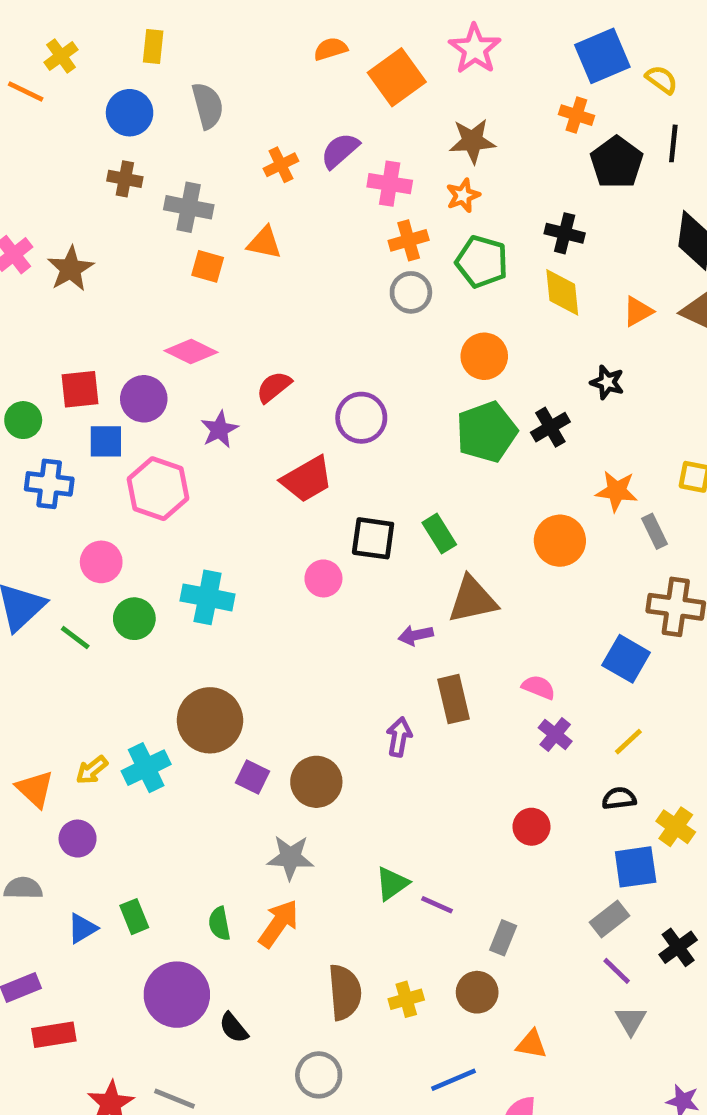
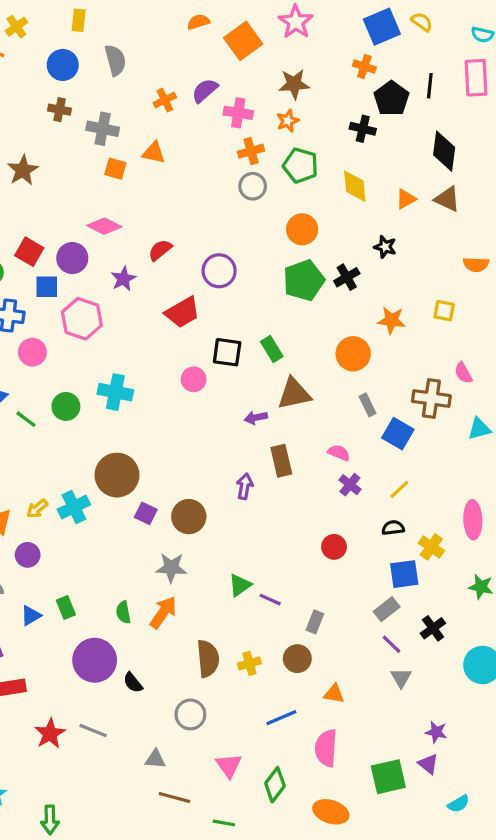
yellow semicircle: (662, 80) -> (422, 22), moved
black cross: (565, 233) -> (363, 129), moved
red square: (80, 389) -> (29, 252), turned 36
gray rectangle: (654, 531) -> (368, 405), moved
pink circle: (101, 562) -> (32, 352), moved

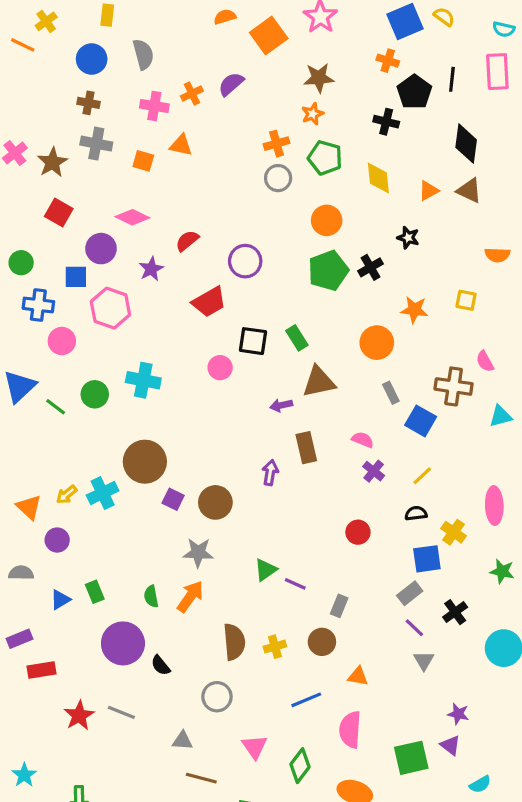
pink cross: (238, 113) -> (154, 106), moved
gray cross: (103, 129) -> (96, 144), moved
red square: (29, 252) -> (59, 213), moved

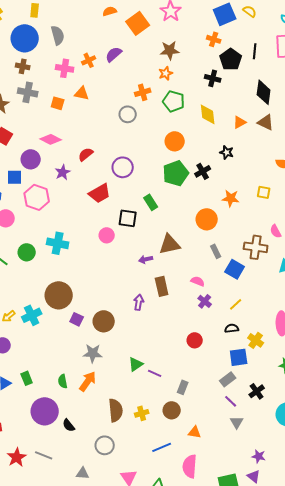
blue circle: (92, 59) -> (25, 38), size x1.4
gray circle: (278, 178) -> (128, 114), moved
green rectangle: (297, 338) -> (151, 202), moved

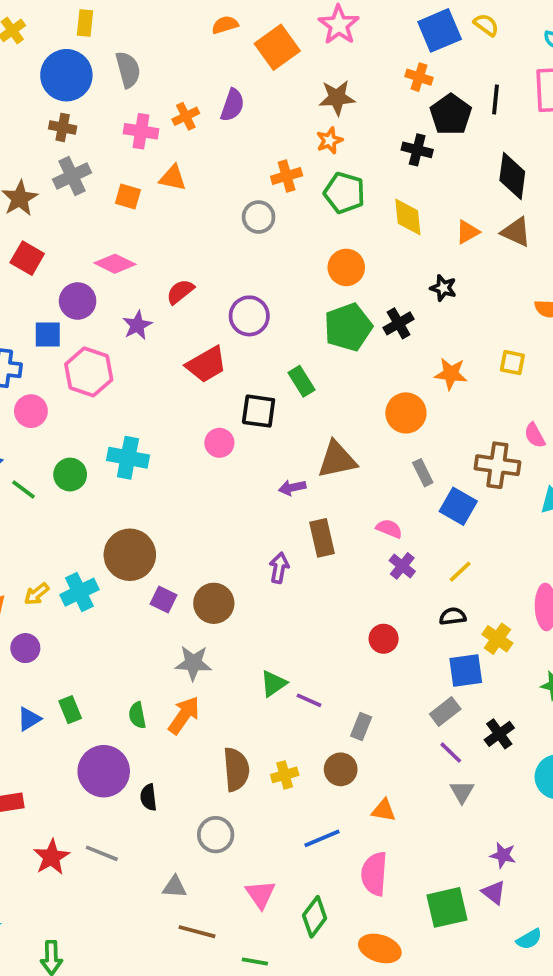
purple semicircle: (114, 54) -> (232, 105), turned 150
gray cross: (28, 92) -> (72, 176), turned -36
black semicircle: (69, 425) -> (148, 797), turned 32

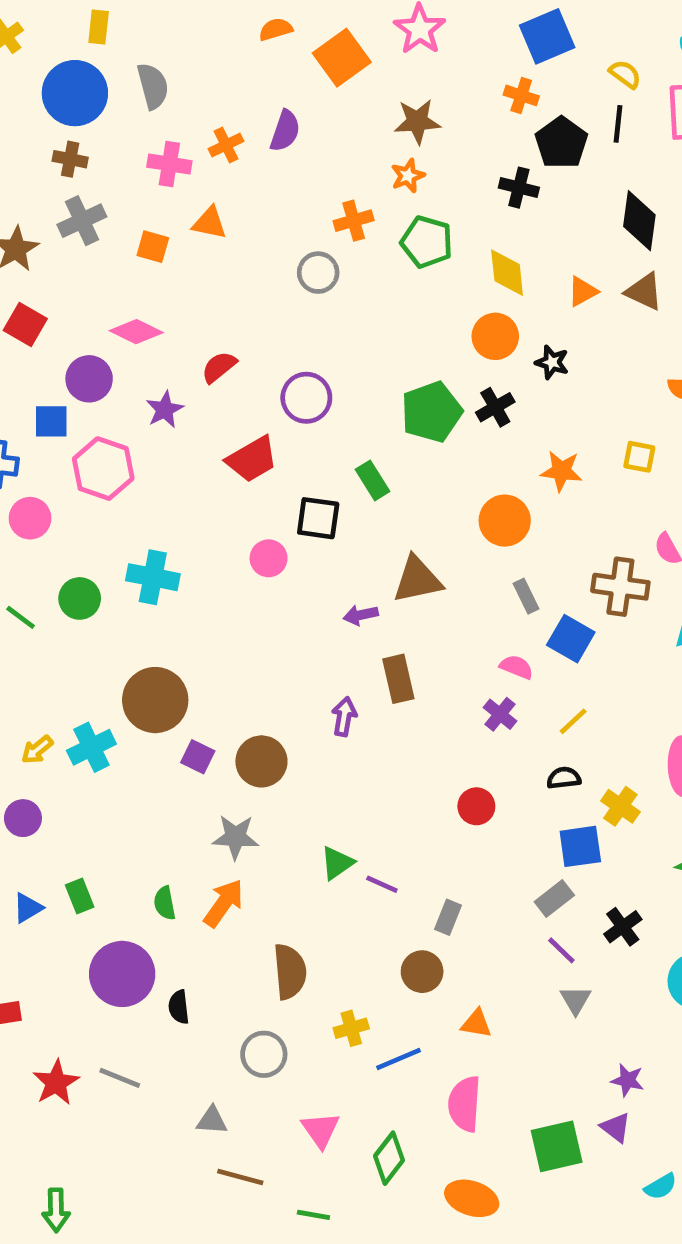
yellow semicircle: (486, 25) -> (625, 74), moved
orange circle: (346, 267) -> (495, 336), moved
pink semicircle: (389, 529) -> (517, 667), moved
yellow cross: (285, 775) -> (351, 1028), moved

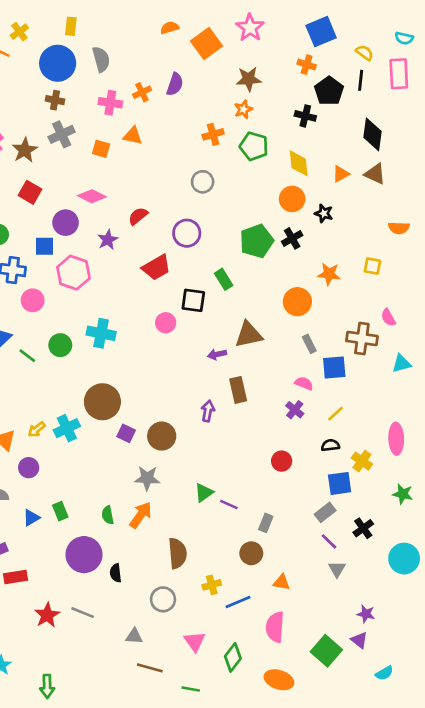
gray circle: (318, 273) -> (203, 182), moved
blue square: (571, 639) -> (334, 368), turned -35
green square: (557, 1146) -> (326, 651), turned -36

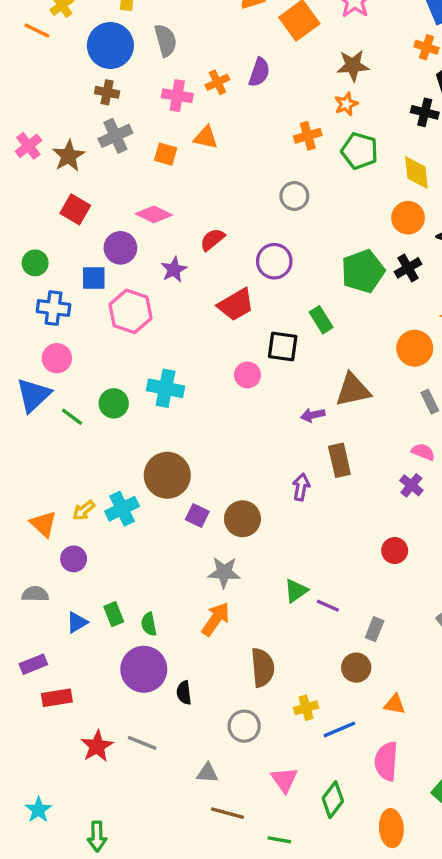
pink circle: (33, 300) -> (57, 358), moved
green semicircle: (108, 515) -> (149, 624), moved
orange ellipse: (279, 680) -> (391, 828), turned 68

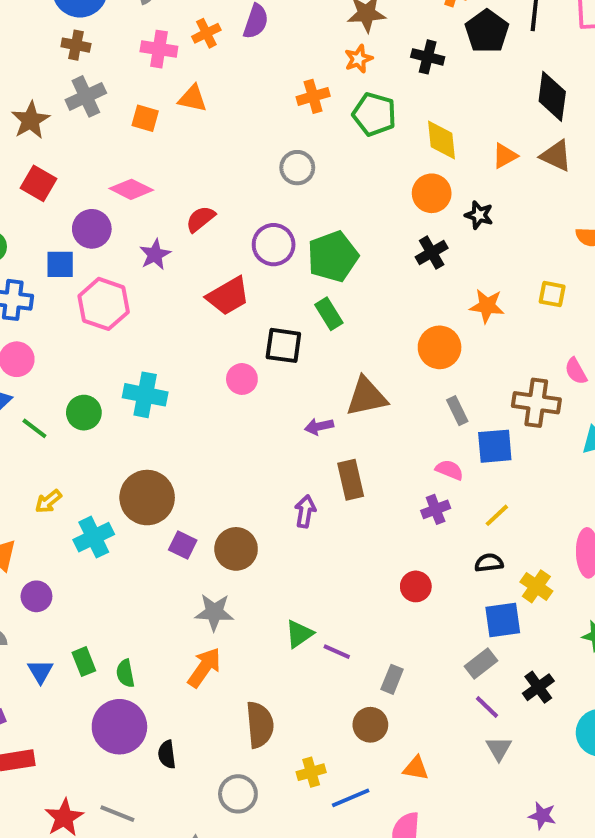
black cross: (425, 112) -> (428, 57), moved
green pentagon: (363, 271) -> (333, 256), moved
purple cross: (411, 485) -> (436, 509), turned 30
yellow arrow: (84, 510) -> (48, 501), moved
blue triangle: (77, 622) -> (40, 671), turned -30

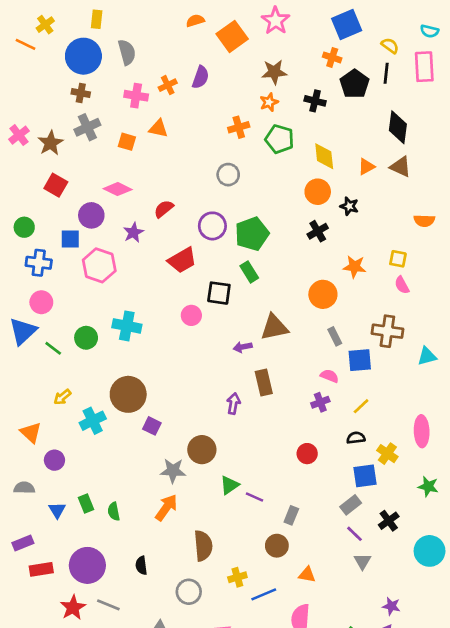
pink semicircle: (576, 371) -> (402, 285), moved
brown circle: (236, 549) -> (202, 450), moved
purple circle: (119, 727) -> (87, 565), moved

